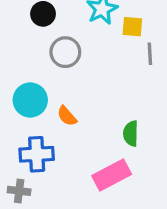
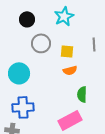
yellow square: (132, 27) -> (67, 51), moved
orange semicircle: (67, 116) -> (70, 70), moved, turned -64

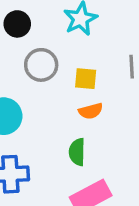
green semicircle: (82, 94) -> (77, 152), moved

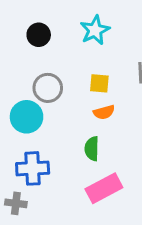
gray circle: (41, 65) -> (48, 88), moved

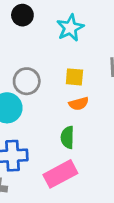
black circle: (39, 35) -> (22, 15), moved
pink rectangle: (104, 188) -> (60, 174), moved

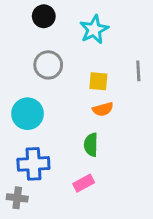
gray circle: (27, 81) -> (48, 65), moved
pink rectangle: (60, 174) -> (84, 183), size x0.6

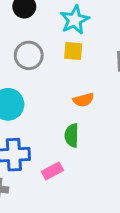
yellow square: (98, 81) -> (73, 51), moved
pink rectangle: (84, 183) -> (52, 171), moved

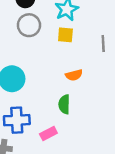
gray circle: (29, 55) -> (29, 25), moved

